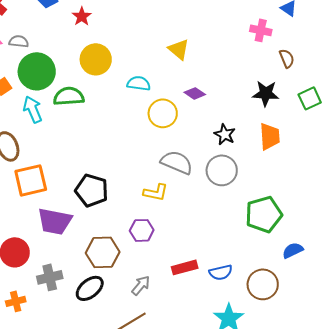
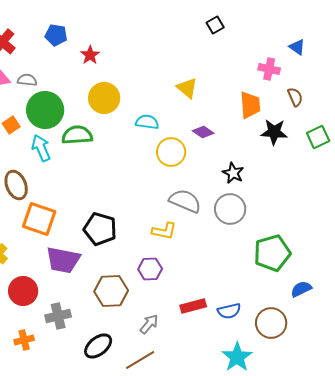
orange trapezoid: (270, 136) -> (250, 105), moved
orange square: (31, 180) -> (39, 219), turned 32
black ellipse: (90, 288) -> (98, 346), moved

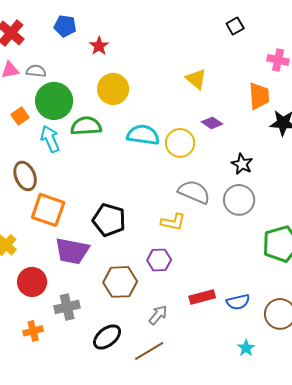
black square: (215, 25) -> (235, 26), moved
cyan semicircle: (147, 122) -> (143, 135), moved, size x1.4
cyan star: (237, 357) -> (246, 348), size x0.6

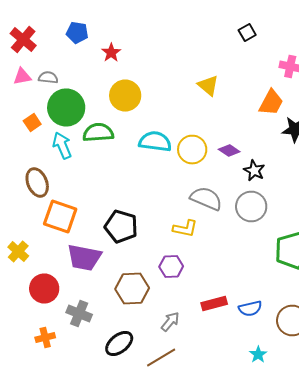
orange trapezoid: (259, 96) -> (271, 102), turned 32
purple diamond: (212, 123) -> (229, 150), moved
gray cross: (67, 307) -> (79, 314), turned 35

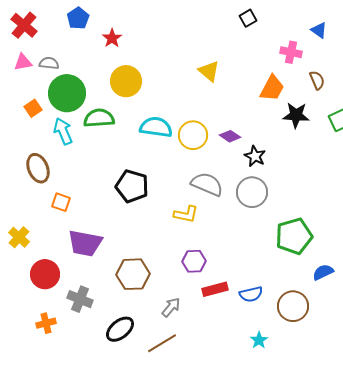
blue pentagon: (77, 32) -> (78, 18), turned 30
orange square: (60, 216) -> (61, 202), size x0.6
black pentagon: (121, 226) -> (132, 186), moved
purple hexagon: (171, 266) -> (194, 261), moved

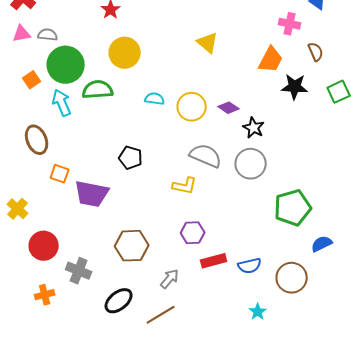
cyan semicircle: (156, 127) -> (155, 99), size x0.6
black pentagon: (132, 186) -> (131, 158), size x0.7
purple trapezoid: (85, 243) -> (92, 194), moved

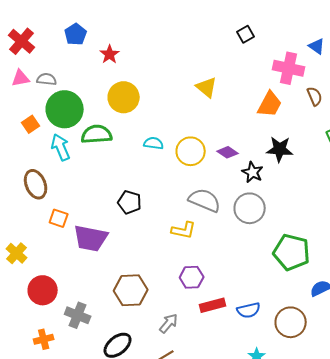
pink cross: (290, 24) -> (289, 68), size x1.4
black star: (295, 87) -> (280, 149), moved
green pentagon: (293, 208) -> (292, 252), turned 30

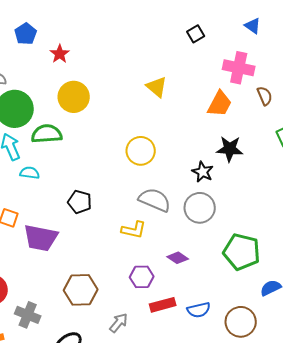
blue triangle: (317, 46) -> (253, 26), moved
cyan semicircle: (154, 143) -> (30, 173), moved
purple diamond: (228, 152) -> (178, 258), moved

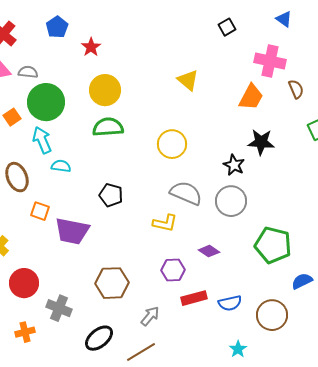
green semicircle: (47, 134) -> (108, 127), moved

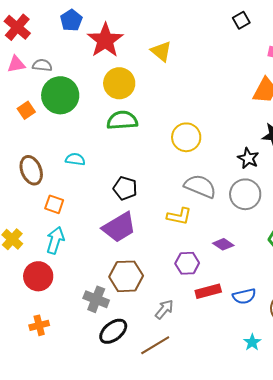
red star: (91, 47) -> (105, 40), size x1.8
yellow triangle: (188, 80) -> (161, 51), moved
cyan arrow: (42, 140) -> (55, 240), moved, turned 40
purple trapezoid: (72, 231) -> (119, 227), moved, turned -42
gray cross: (59, 308) -> (96, 299), moved

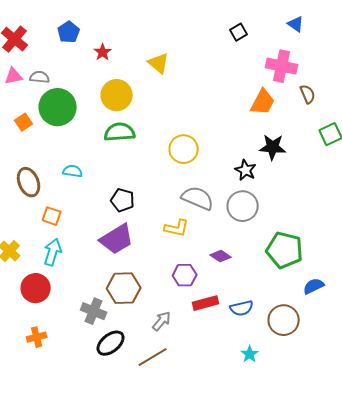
red star: (105, 40) -> (103, 52), size x0.5

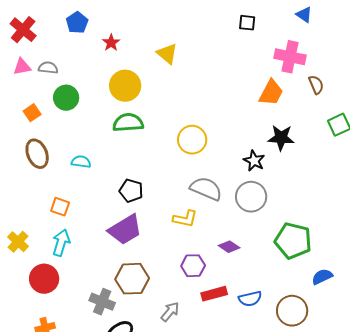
black square: (239, 32) -> (247, 23), turned 36
green circle: (58, 107) -> (66, 98), size x0.7
brown ellipse: (29, 182) -> (37, 154), moved

